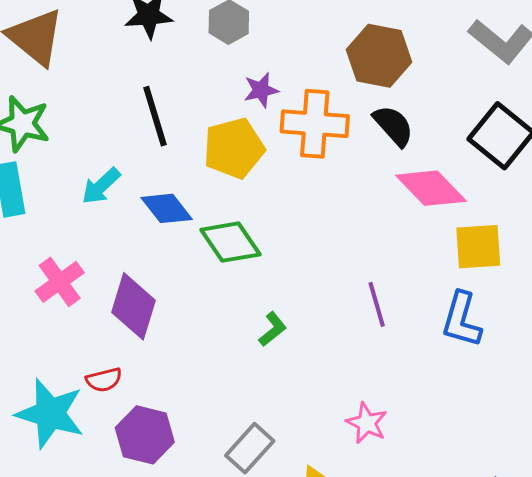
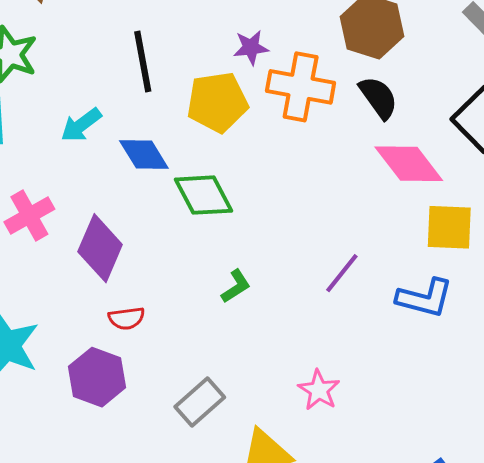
purple line: (377, 304) -> (342, 273), turned 48
blue L-shape: (462, 320) -> (425, 298), turned -98
red semicircle: (104, 380) -> (126, 318), moved

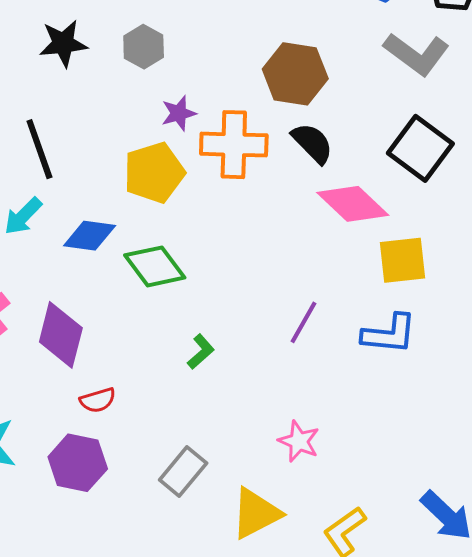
black line: (143, 61) -> (39, 149), moved
blue diamond: (144, 155) -> (90, 236), turned -42

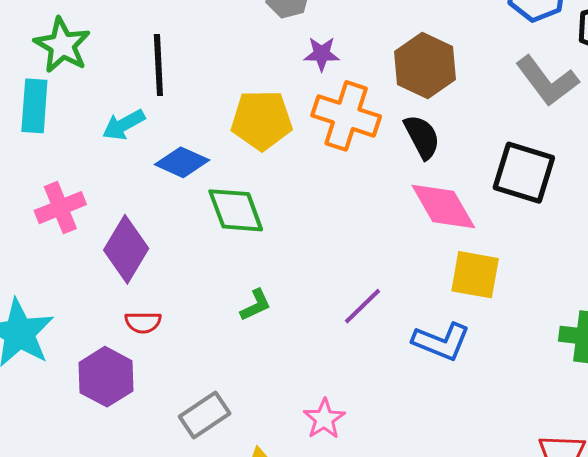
purple star: (179, 113) -> (322, 54), moved
black square: (420, 148) -> (524, 173), turned -36

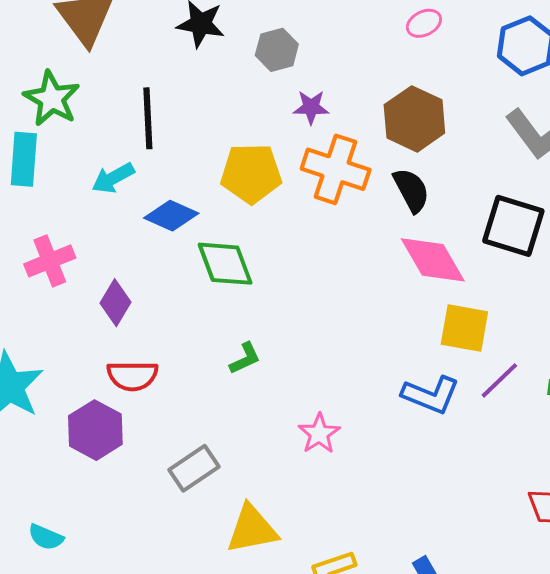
purple diamond: (126, 249) -> (116, 303), size x0.7
purple line: (362, 306) -> (499, 380), moved
red semicircle: (143, 322) -> (132, 376), size x1.4
pink star: (324, 419) -> (319, 434), moved

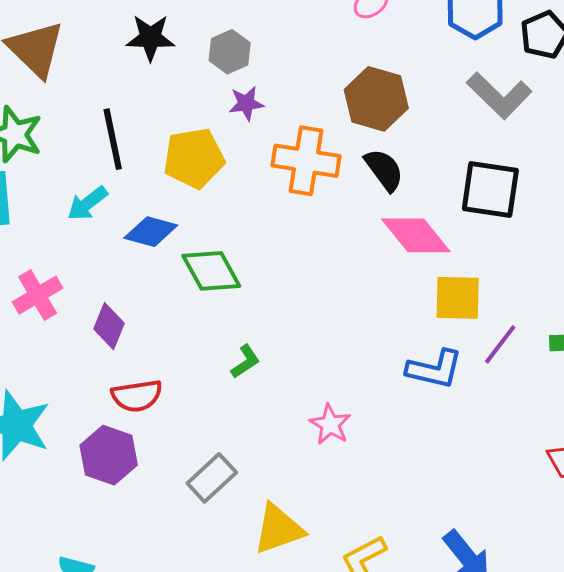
purple star: (311, 107) -> (246, 103), moved
yellow pentagon: (251, 173) -> (194, 158), moved

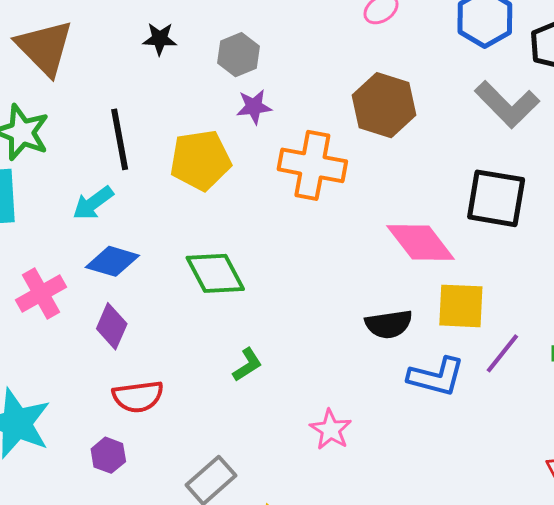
black star: (150, 38) -> (160, 39), size x0.7
black semicircle: (384, 170) -> (389, 324), moved, turned 117
blue diamond: (151, 232) -> (112, 261), moved
purple hexagon: (109, 455) -> (108, 455), size x0.6

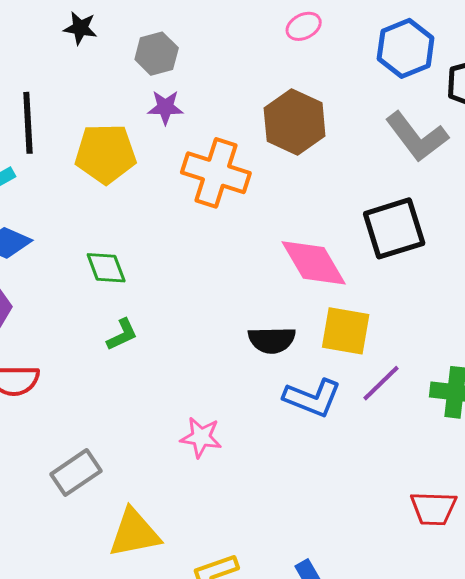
black square: (496, 198) -> (394, 228), turned -34
green diamond: (215, 273) -> (106, 268), size x0.7
green L-shape: (247, 365) -> (122, 335), moved
pink star: (331, 430) -> (201, 437), turned -30

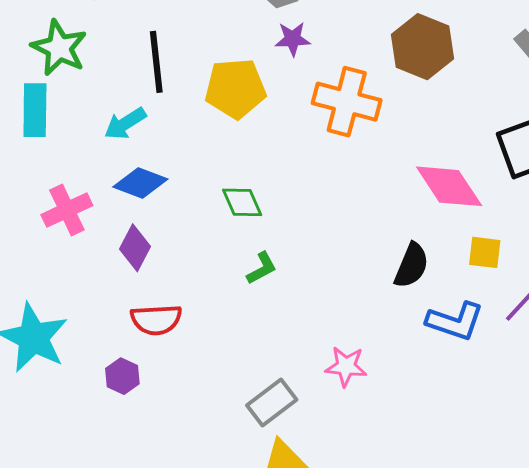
yellow square: (346, 331) -> (485, 252), size x0.7
black semicircle: (272, 340) -> (411, 265), turned -63
gray rectangle: (76, 473) -> (272, 402), moved

